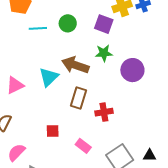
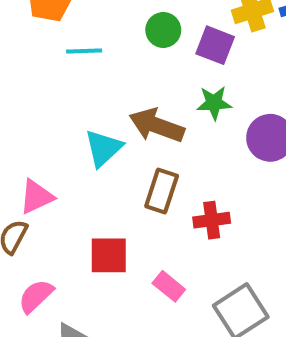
green circle: (68, 23) -> (163, 30), moved
pink triangle: (15, 85) -> (36, 197), moved
red square: (53, 131) -> (109, 255), size x1.5

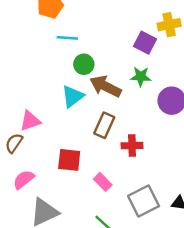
green circle: (163, 30) -> (84, 64), moved

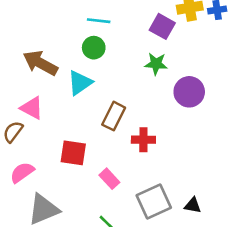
cyan line: (67, 38) -> (99, 21), moved
brown arrow: (105, 86) -> (40, 63), moved
pink triangle: (30, 121) -> (32, 108), turned 45

